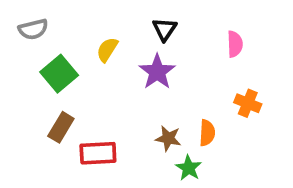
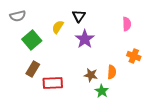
black triangle: (165, 29) -> (79, 16), moved

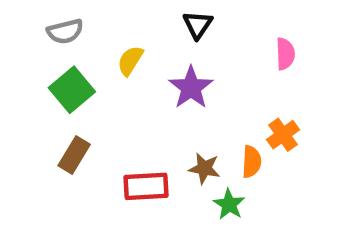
gray semicircle: (18, 16) -> (65, 31), moved
black triangle: (79, 16) -> (198, 25), moved
orange cross: (134, 56) -> (283, 135), moved, turned 32
red rectangle: (53, 83) -> (146, 186), moved

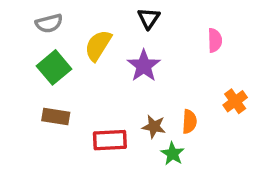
yellow semicircle: (130, 61) -> (98, 45), size x1.4
orange cross: (283, 135) -> (235, 101), moved
brown rectangle: (74, 155) -> (56, 116), turned 68

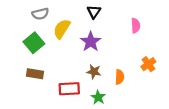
gray semicircle: (49, 23) -> (40, 14), moved
brown star: (154, 127) -> (94, 72), moved
green star: (173, 154) -> (98, 97), moved

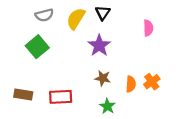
yellow semicircle: (62, 29) -> (76, 19), moved
orange cross: (148, 64) -> (152, 82), moved
brown rectangle: (35, 74) -> (23, 95), moved
red rectangle: (69, 89) -> (61, 97), moved

